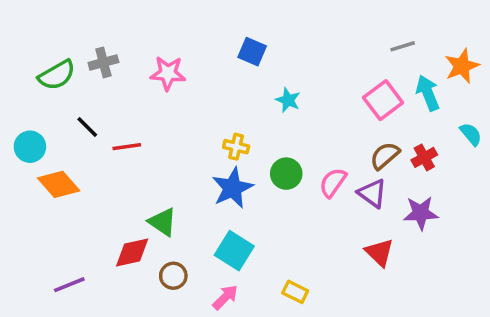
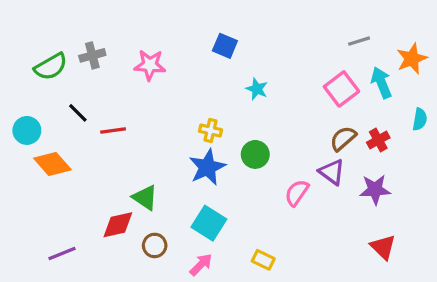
cyan semicircle: (471, 134) -> (420, 119), turned 50
pink semicircle: (333, 183) -> (297, 193), moved
red triangle: (379, 252) -> (383, 247), moved

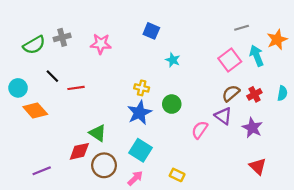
cyan semicircle: (420, 119) -> (282, 93), moved
purple star: (375, 190) -> (252, 128), turned 30
brown circle: (155, 245) -> (104, 165), size x1.5

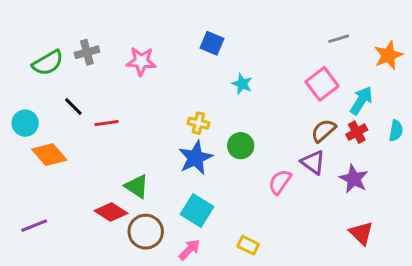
cyan arrow: (257, 56) -> (361, 100), moved, turned 54
red diamond: (79, 151) -> (111, 212), turned 45
purple line: (42, 171) -> (34, 226), moved

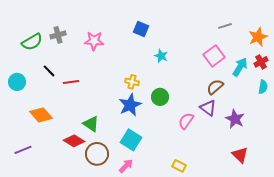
red cross: (357, 132) -> (261, 62), moved
orange diamond: (49, 155) -> (41, 115), moved
yellow rectangle: (248, 245) -> (179, 166), moved

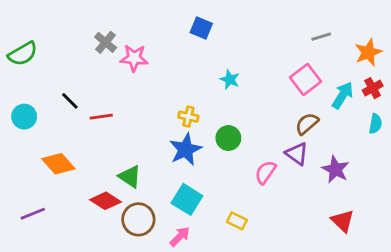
blue square: (141, 29) -> (201, 28), moved
gray cross: (58, 35) -> (106, 42), moved, turned -35
green semicircle: (32, 42) -> (23, 54), moved
yellow rectangle: (179, 166) -> (237, 221), moved

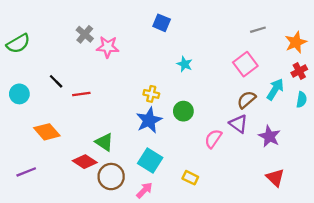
cyan arrow: (343, 95) -> (275, 89), moved

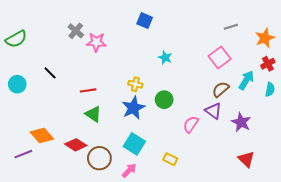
red line: (81, 94) -> (88, 90), moved
orange diamond: (47, 132) -> (42, 136), moved
green triangle: (104, 142) -> (93, 114), moved

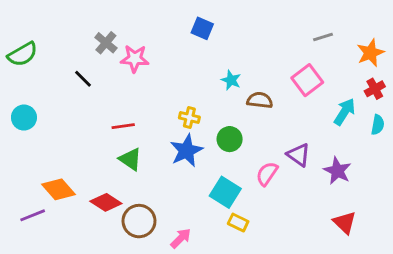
black line: (50, 73) -> (83, 79), moved
brown semicircle: (221, 89) -> (260, 100), moved, turned 48
cyan square: (134, 144) -> (225, 192), moved

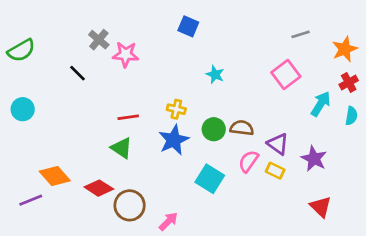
brown semicircle: (260, 100) -> (242, 128), moved
red line: (123, 126) -> (128, 117), moved
yellow rectangle: (238, 222) -> (275, 171), moved

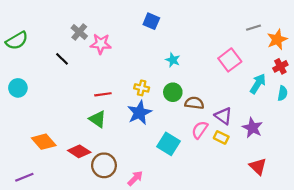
gray line: (301, 34) -> (253, 28), moved
green circle: (214, 129) -> (173, 92), moved
purple line: (31, 200) -> (24, 177), moved

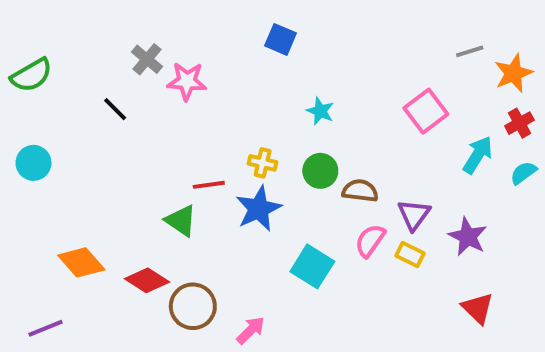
cyan semicircle: (283, 93) -> (523, 173), turned -136
red line: (103, 94) -> (209, 185), moved
purple triangle: (223, 116) -> (414, 215), turned 30

